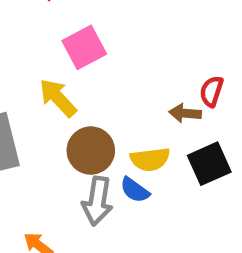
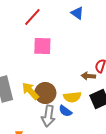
pink square: (84, 47) -> (42, 46), turned 30
yellow arrow: (58, 98) -> (30, 91), moved

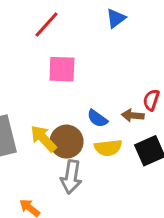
blue triangle: (77, 13) -> (116, 18), turned 48
blue semicircle: (65, 111) -> (97, 118), moved

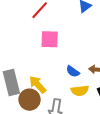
brown circle: (67, 142) -> (30, 100), moved

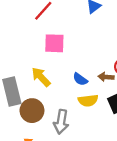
yellow arrow: (38, 85) -> (41, 77), moved

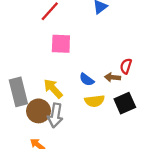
yellow arrow: (41, 77) -> (53, 89), moved
gray arrow: (61, 122) -> (55, 115), moved

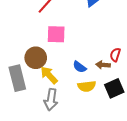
brown circle: (39, 111) -> (36, 58), moved

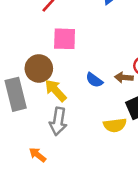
yellow semicircle: (87, 86) -> (115, 125), moved

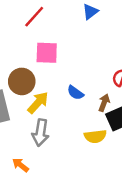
brown arrow: (124, 78) -> (104, 103), moved, turned 105
yellow arrow: (56, 90) -> (38, 103), turned 85

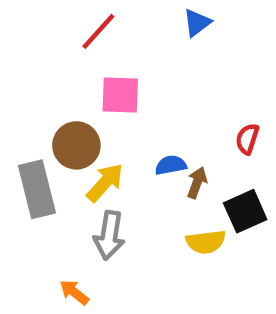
blue semicircle: (75, 93) -> (171, 165), turned 133
brown arrow: (104, 103) -> (197, 183), moved

